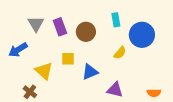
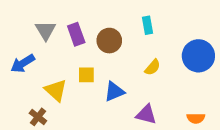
blue circle: (142, 35) -> (198, 56), moved

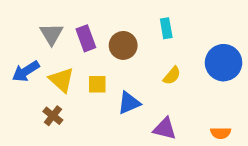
yellow triangle: (56, 90) -> (62, 80), moved
brown cross: (38, 117) -> (53, 116), moved

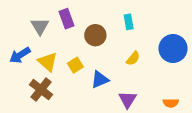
purple rectangle: (86, 38) -> (67, 19), moved
yellow square: (97, 84) -> (75, 65), turned -32
brown cross: (53, 116) -> (41, 90), size x1.5
purple triangle: (165, 129) -> (128, 100), turned 48

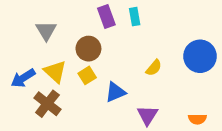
purple rectangle: (67, 19) -> (106, 17), moved
cyan rectangle: (129, 22) -> (135, 17), moved
brown circle: (95, 35) -> (88, 49), moved
blue arrow: (20, 55) -> (23, 78), moved

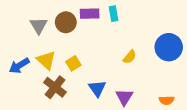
purple rectangle: (106, 17) -> (90, 14), turned -72
brown circle: (88, 49) -> (66, 22), moved
blue triangle: (115, 92) -> (97, 88), moved, turned -42
brown cross: (47, 104) -> (55, 87), moved

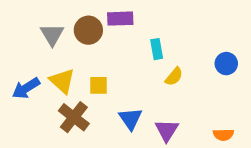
cyan rectangle: (113, 14) -> (157, 49), moved
blue circle: (169, 47) -> (226, 64), size x0.6
yellow square: (73, 63) -> (99, 85), turned 32

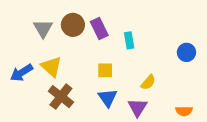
purple rectangle: (120, 19) -> (99, 28), moved, turned 66
yellow semicircle: (174, 77) -> (148, 82), moved
yellow square: (99, 85) -> (105, 70), moved

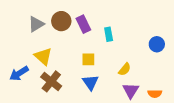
gray triangle: (43, 28) -> (36, 24), turned 30
blue arrow: (22, 73) -> (19, 73), moved
purple triangle: (137, 107) -> (131, 91), moved

